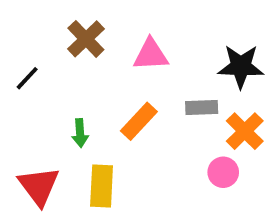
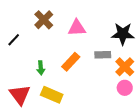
pink circle: (223, 172) -> (125, 88), moved
yellow rectangle: (102, 186) -> (52, 95), turned -70

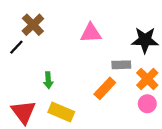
brown cross: (44, 20) -> (33, 25), moved
orange rectangle: (71, 62) -> (105, 88), moved

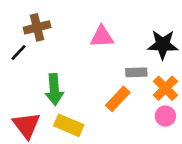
brown cross: (33, 25) -> (37, 27), turned 30
green arrow: (48, 80) -> (54, 90), size x1.6

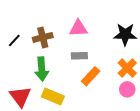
brown cross: (37, 27) -> (43, 37), moved
gray rectangle: (136, 72) -> (79, 56), moved

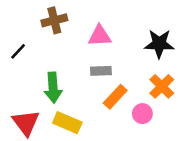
brown cross: (43, 37) -> (54, 20), moved
pink circle: (127, 89) -> (142, 114), moved

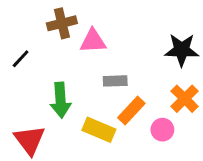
pink triangle: (100, 36) -> (93, 41), moved
yellow rectangle: (67, 123) -> (99, 130), moved

